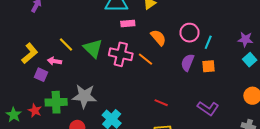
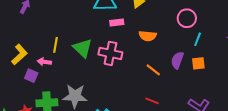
pink circle: (190, 33) -> (187, 18), moved
orange semicircle: (158, 38) -> (148, 36), turned 138
yellow line: (66, 44) -> (56, 45), turned 56
orange line: (146, 59) -> (153, 70), moved

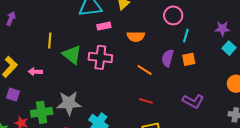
yellow line: (56, 45) -> (50, 40), moved
purple square: (31, 76) -> (13, 95), moved

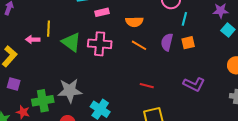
orange line: (144, 70) -> (139, 45), moved
pink arrow: (35, 72) -> (33, 40), moved

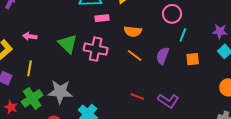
yellow line: (49, 29) -> (29, 68), moved
orange square: (188, 43) -> (193, 59), moved
purple L-shape: (194, 84) -> (168, 101), moved
green cross: (43, 101) -> (32, 98), turned -30

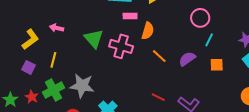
orange semicircle: (133, 31) -> (148, 31), moved, turned -84
purple semicircle: (163, 56) -> (187, 59), turned 30

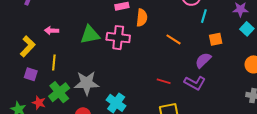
green triangle: (94, 39) -> (90, 35), turned -50
orange line: (159, 56) -> (174, 39), moved
purple semicircle: (187, 59) -> (203, 60), moved

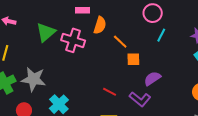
green triangle: (90, 35) -> (46, 32), turned -40
orange line: (174, 39) -> (120, 42), moved
orange square: (216, 39) -> (133, 59), moved

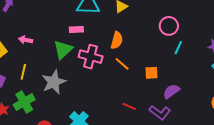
pink rectangle: (82, 10) -> (76, 30), moved
orange line: (120, 42) -> (122, 64), moved
gray star: (33, 79) -> (54, 82), moved, turned -30

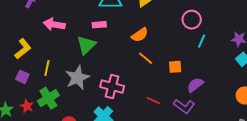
pink arrow: (26, 40) -> (54, 24), moved, size x1.5
orange semicircle: (117, 40) -> (140, 35), turned 42
pink cross: (91, 57) -> (112, 86), moved

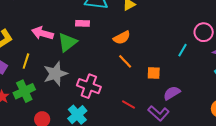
pink circle: (192, 20) -> (204, 32), moved
pink arrow: (54, 24) -> (42, 33), moved

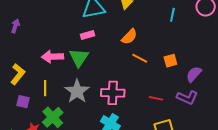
cyan line: (183, 50) -> (172, 15), moved

